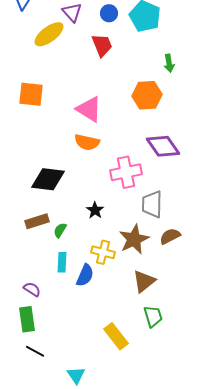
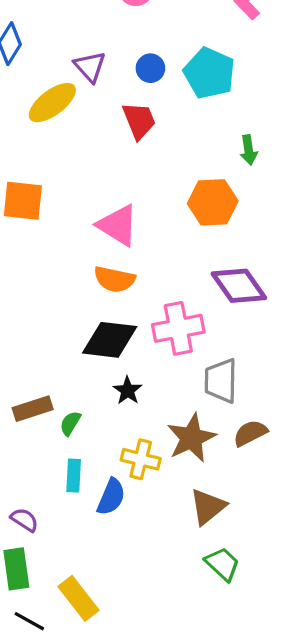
black diamond: (48, 179) -> (110, 340), moved
green trapezoid: (153, 316) -> (222, 564), turned -30
yellow rectangle: (116, 336) -> (78, 598), moved

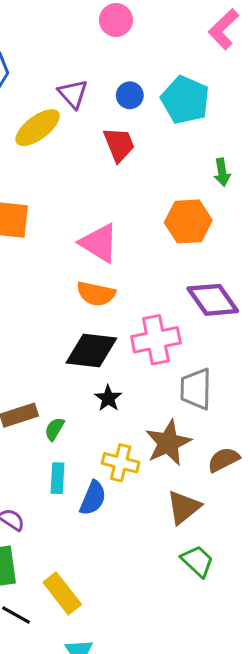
brown semicircle: (250, 433) -> (224, 460), moved

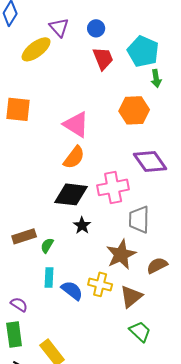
cyan pentagon: (185, 100) -> (143, 51), moved
red trapezoid: (119, 145) -> (103, 58), moved
orange semicircle: (96, 294) -> (74, 157), turned -65
yellow cross: (121, 463) -> (100, 284), moved
blue semicircle: (93, 498) -> (72, 290), turned -75

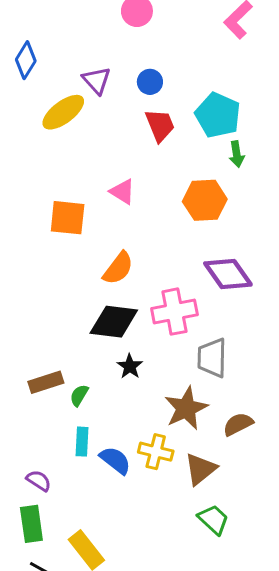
orange square: (18, 109) -> (68, 218), moved
pink triangle: (76, 124) -> (122, 192), moved, size x0.7

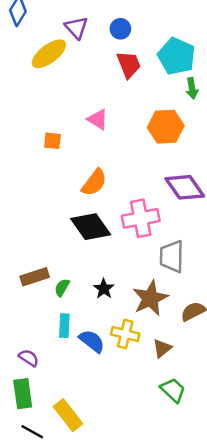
orange square: (68, 218) -> (52, 141), size x0.6
black diamond: (114, 322) -> (91, 227), turned 48
black star: (130, 366) -> (104, 289), moved
brown triangle: (200, 469) -> (162, 348), size x0.7

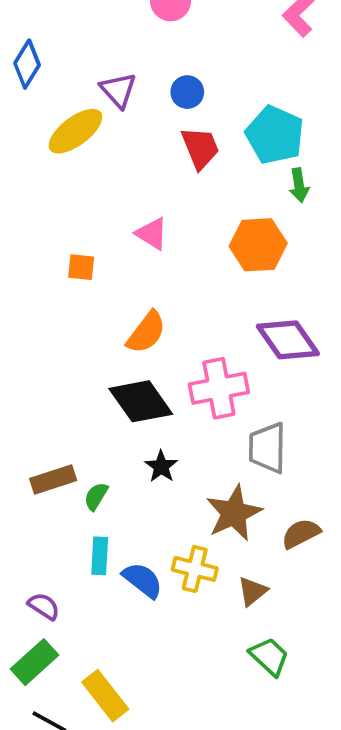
black star: (104, 289) -> (161, 466), moved
green rectangle: (23, 394) -> (35, 662), turned 56

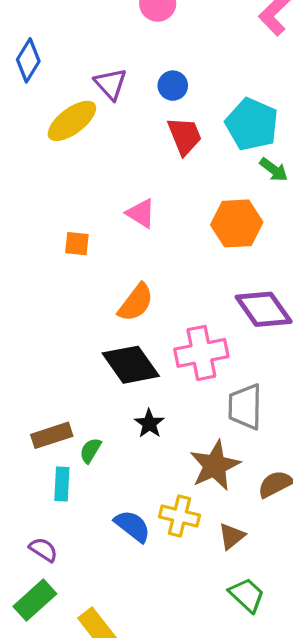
green arrow: (299, 185) -> (274, 170), turned -44
cyan rectangle: (100, 556) -> (62, 484), moved

